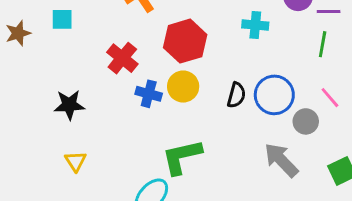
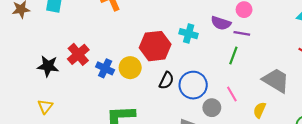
red hexagon: (185, 41) -> (155, 46), moved
red cross: (122, 58) -> (78, 54), moved

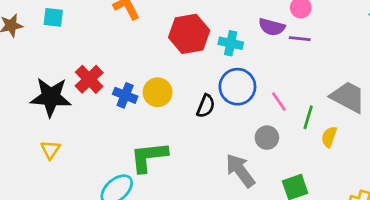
red hexagon: (155, 46) -> (189, 34), moved
green line: (233, 56) -> (308, 117), moved
black star: (48, 66) -> (51, 97), size x1.4
blue circle: (193, 85) -> (237, 87), moved
pink line: (232, 94) -> (279, 101), moved

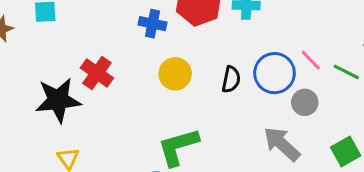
blue circle: (237, 87) -> (274, 73), moved
blue cross: (125, 95) -> (152, 24), moved
green line: (308, 117) -> (346, 72), turned -70

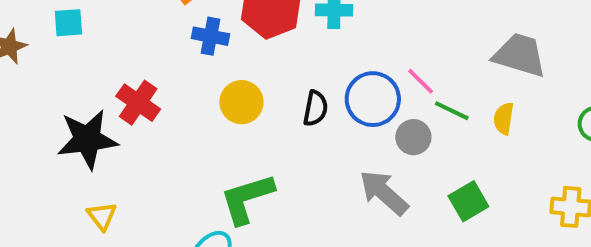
green line: (346, 72) -> (452, 111), moved

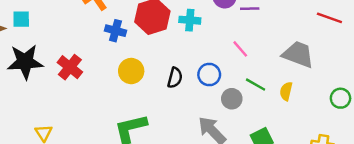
cyan square: (68, 23) -> (21, 19), moved
pink line: (421, 81) -> (240, 49), moved
blue circle: (373, 99) -> (209, 75), size x0.7
black star: (87, 139) -> (25, 62), moved

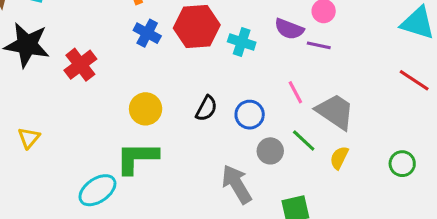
gray trapezoid: (298, 54) -> (335, 112), moved
yellow circle: (131, 71) -> (146, 109), moved
green circle: (341, 98) -> (402, 164), moved

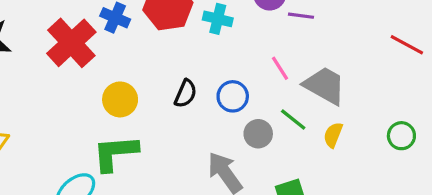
red cross: (80, 65) -> (71, 43), moved, size x1.4

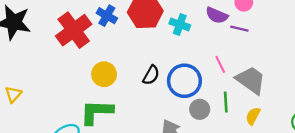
blue circle: (233, 96) -> (184, 81), size x1.5
green line: (293, 120) -> (226, 102), turned 42

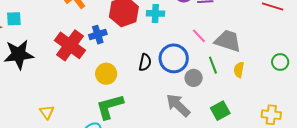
blue cross: (107, 16) -> (98, 35), moved, turned -30
yellow triangle: (13, 94) -> (47, 112), moved

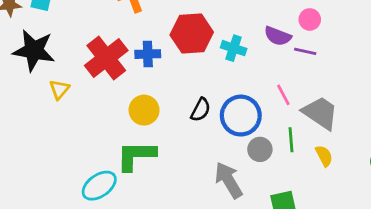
yellow semicircle: (239, 70) -> (324, 156), turned 126
yellow triangle: (47, 112) -> (59, 89), moved

